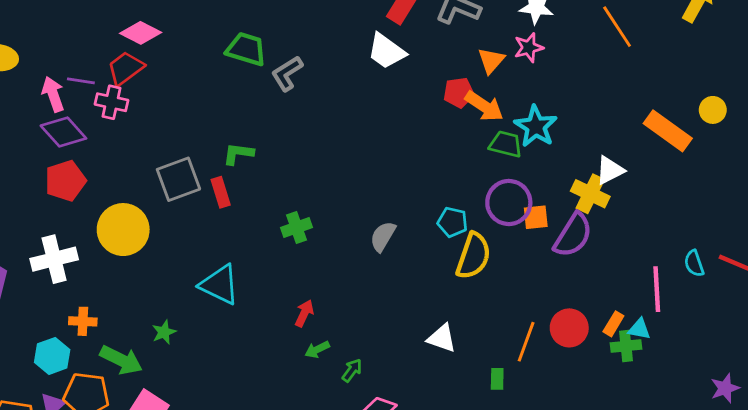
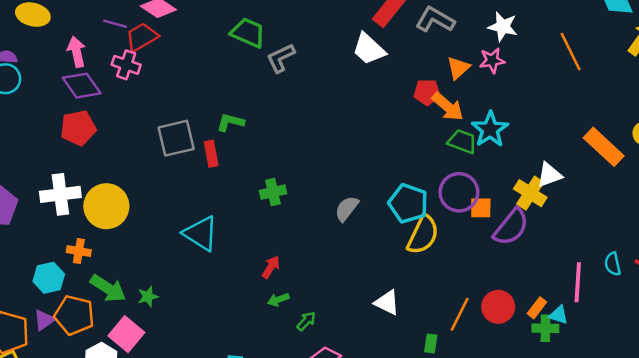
purple line: (81, 81) -> (115, 24), moved
cyan pentagon: (452, 222) -> (408, 203), size x1.5
yellow circle: (123, 230) -> (106, 206), moved
green star: (164, 332) -> (148, 297), moved

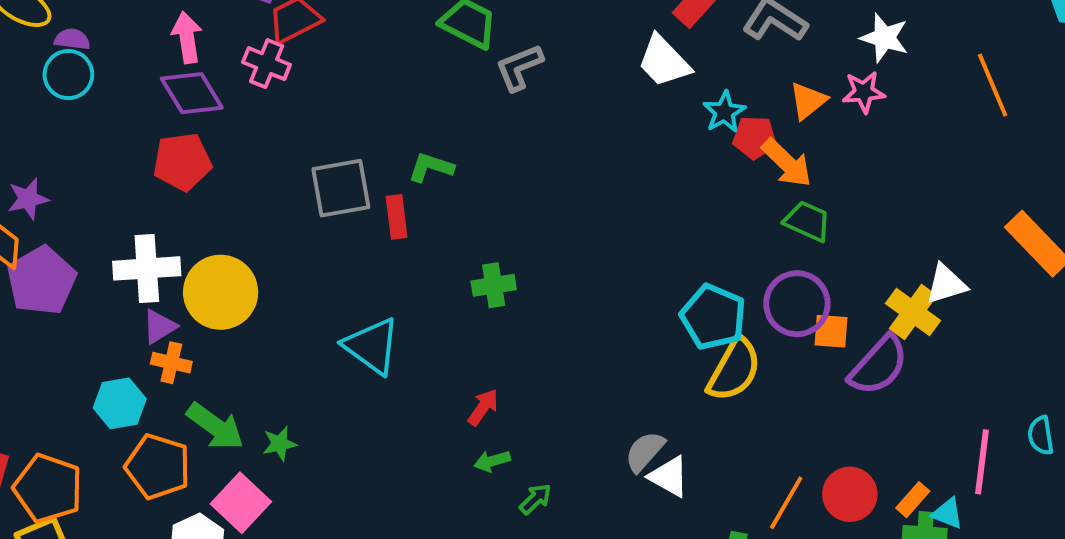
cyan star: (490, 129) -> (724, 112), moved, size x0.7
gray semicircle: (347, 209) -> (645, 452), moved
purple triangle: (44, 320) -> (159, 326), moved

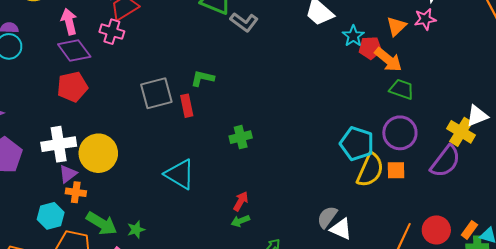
gray L-shape: (519, 67) -> (244, 22), turned -116
orange square: (831, 331) -> (396, 170), moved
green arrow: (492, 461) -> (240, 221), moved

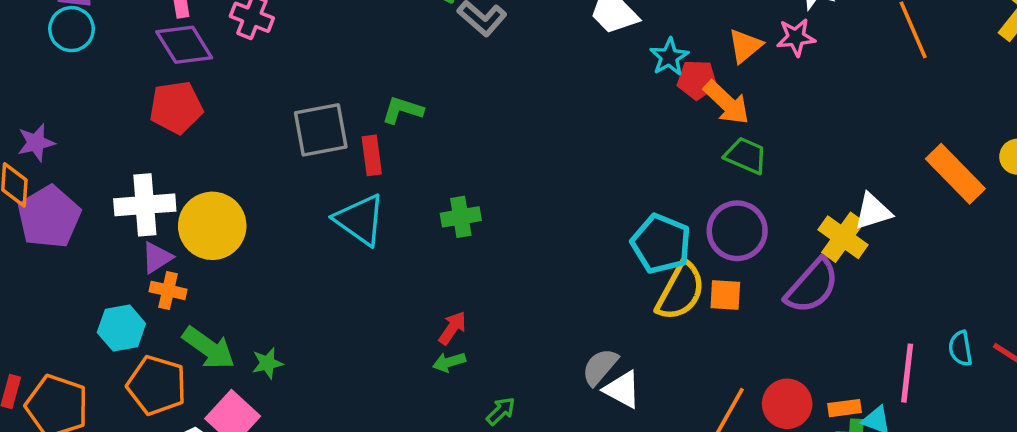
cyan triangle: (180, 174) -> (360, 220), moved
orange rectangle: (469, 230) -> (844, 408), turned 42

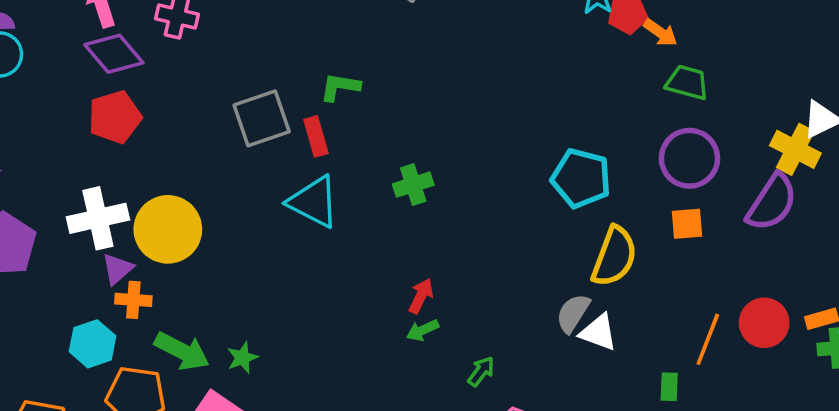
orange arrow: (727, 103) -> (660, 33), size x0.7
cyan pentagon: (661, 244) -> (581, 178), moved
yellow semicircle: (681, 291) -> (614, 256), moved

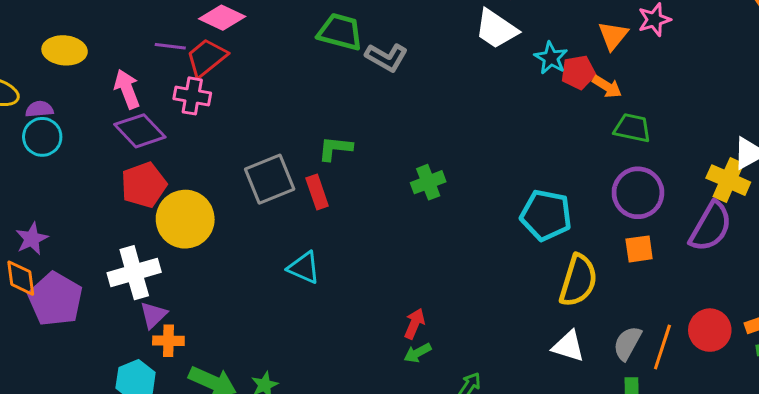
green cross: (413, 185) -> (428, 182), moved
cyan triangle: (314, 202) -> (304, 268), moved, size x0.7
yellow circle: (168, 229) -> (185, 219), moved
gray semicircle: (573, 313) -> (627, 343), moved

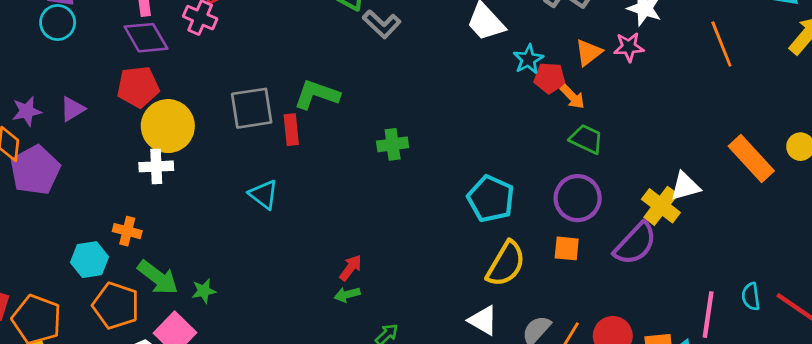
green L-shape: (335, 148) -> (317, 95), size x1.4
white cross: (134, 273) -> (156, 166), moved, size x0.7
purple triangle: (153, 315) -> (72, 109), moved

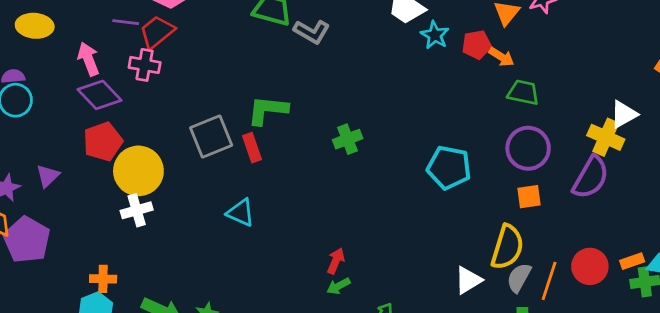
cyan star: (528, 59) -> (435, 35), moved
orange cross: (127, 231) -> (103, 279), moved
yellow semicircle: (506, 264) -> (507, 247), moved
white triangle: (483, 320) -> (468, 280), turned -48

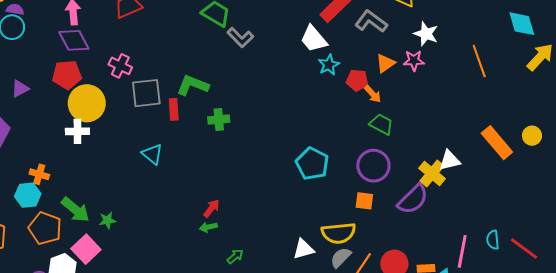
pink cross: (145, 65) -> (120, 66), moved
green cross: (348, 139) -> (219, 120), moved
yellow semicircle: (507, 247) -> (339, 233), turned 52

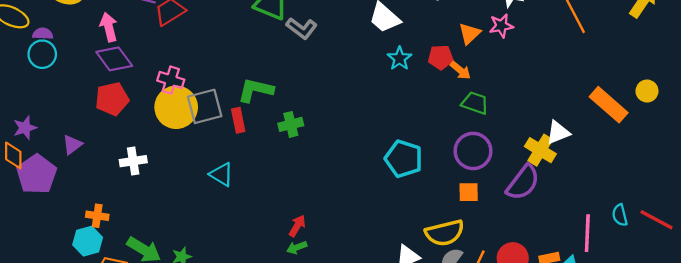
cyan star: (329, 65) -> (400, 58), moved
purple triangle: (20, 88) -> (72, 145), moved
yellow circle: (87, 103) -> (176, 107), moved

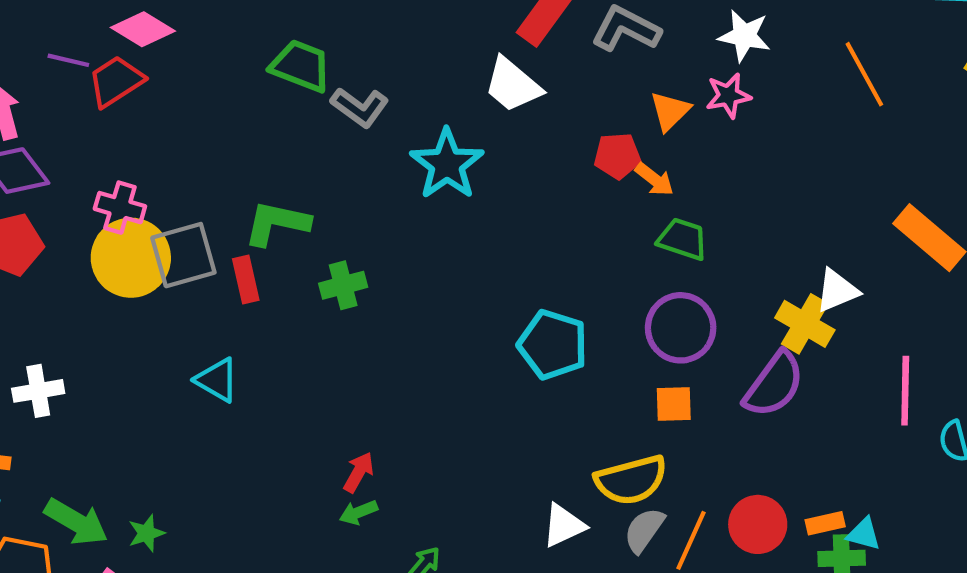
cyan star: (400, 58) -> (447, 164), moved, size x1.6
white cross: (133, 161) -> (38, 391), moved
pink line: (587, 233) -> (905, 391), moved

